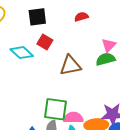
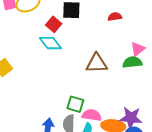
red square: (45, 42) -> (54, 24), moved
green square: (56, 109) -> (75, 104), size x0.7

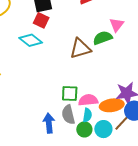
red square: (54, 24) -> (41, 20), moved
green semicircle: (132, 62) -> (103, 38), moved

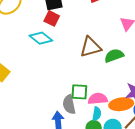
green semicircle: (103, 38) -> (114, 56), moved
gray semicircle: (68, 115) -> (69, 105), moved

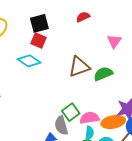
green square: (79, 92) -> (71, 112), turned -36

